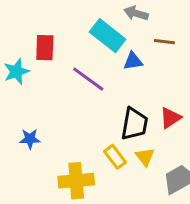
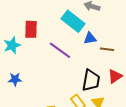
brown line: (164, 42) -> (107, 49), moved
blue star: (30, 139) -> (15, 79), moved

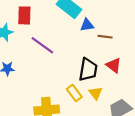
purple line: (60, 50) -> (42, 45), moved
red triangle: (115, 76) -> (114, 65), turned -49

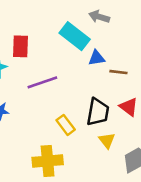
purple line: (42, 45) -> (42, 82), turned -55
yellow rectangle: (74, 93) -> (66, 125), moved

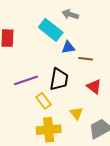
purple line: (42, 82) -> (26, 80), moved
black trapezoid: (98, 112) -> (59, 79), moved
yellow cross: (48, 161) -> (49, 130), moved

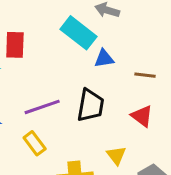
brown line: (86, 59) -> (145, 75), moved
yellow rectangle: (43, 101) -> (35, 143), moved

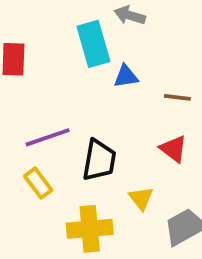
cyan rectangle: (78, 33) -> (93, 44), turned 36
black trapezoid: (91, 105) -> (99, 160), moved

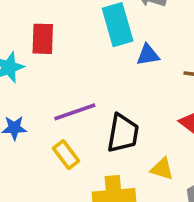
yellow triangle: (141, 198) -> (162, 169), turned -35

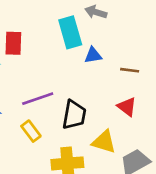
yellow triangle: (162, 169) -> (104, 142), size x1.4

